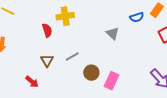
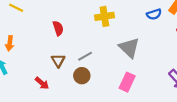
yellow cross: (65, 16) -> (104, 16), moved
gray triangle: (113, 33) -> (129, 48), moved, size x1.5
brown circle: (91, 73) -> (82, 76), moved

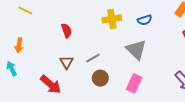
blue semicircle: (154, 14) -> (145, 20), moved
brown circle: (82, 76) -> (100, 78), moved
red arrow: (42, 83) -> (51, 84), size x1.5

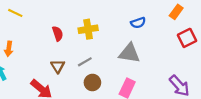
yellow cross: (112, 19) -> (88, 29), moved
gray triangle: (136, 50) -> (129, 53), turned -35

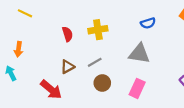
brown triangle: (58, 66) -> (67, 67), turned 32

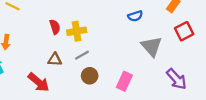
yellow cross: (98, 30) -> (77, 31), moved
gray triangle: (139, 54) -> (152, 46), moved, turned 40
brown triangle: (67, 67) -> (55, 59), turned 32

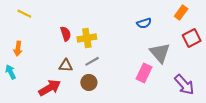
brown circle: (90, 76) -> (89, 82), moved
pink rectangle: (124, 81) -> (144, 73), moved
red arrow: (39, 82) -> (50, 88), turned -70

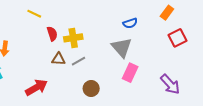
yellow line: (24, 14) -> (34, 14), moved
gray triangle: (160, 53) -> (122, 47), moved
brown triangle: (66, 66) -> (58, 59), moved
brown circle: (89, 82) -> (91, 88), moved

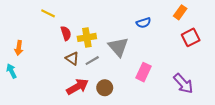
gray triangle: (122, 47) -> (118, 47), moved
brown triangle: (58, 59) -> (72, 58), turned 32
red arrow: (36, 87) -> (77, 87), moved

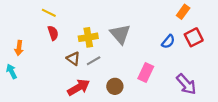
blue semicircle: (143, 23) -> (168, 42), moved, turned -32
red semicircle: (66, 33) -> (53, 33), moved
gray triangle: (118, 47) -> (120, 34), moved
brown circle: (105, 88) -> (115, 86), moved

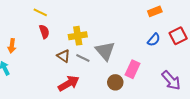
orange rectangle: (183, 12) -> (155, 11), moved, turned 32
gray triangle: (120, 34) -> (105, 51), moved
gray line: (94, 61) -> (83, 58), turned 56
brown circle: (115, 86) -> (115, 82), moved

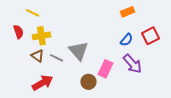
yellow line: (40, 12) -> (32, 13), moved
yellow cross: (78, 36) -> (41, 36), moved
purple arrow: (171, 80) -> (132, 64), moved

